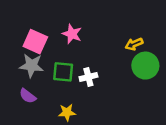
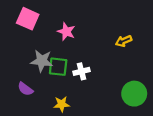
pink square: (35, 42) -> (28, 19), moved
gray star: (31, 66) -> (42, 61), moved
green circle: (145, 66) -> (134, 94), moved

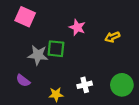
pink star: (66, 32) -> (77, 27), moved
green square: (58, 67) -> (56, 49), moved
white cross: (82, 71) -> (85, 85), moved

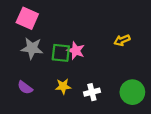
pink star: (77, 27) -> (76, 51), moved
gray star: (38, 55) -> (32, 48), moved
yellow star: (56, 94) -> (63, 86), moved

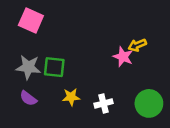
gray star: (32, 48) -> (28, 67), moved
pink star: (76, 51) -> (123, 57), moved
green square: (61, 53) -> (54, 67), moved

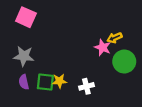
green square: (54, 67) -> (45, 82), moved
purple semicircle: (28, 98) -> (24, 82), turned 40
green circle: (149, 103) -> (124, 62), moved

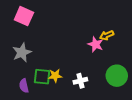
gray star: (24, 56) -> (22, 52), turned -30
green circle: (124, 62) -> (117, 76), moved
purple semicircle: (24, 82) -> (24, 86), moved

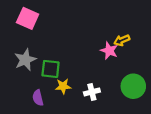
green square: (42, 77) -> (51, 69), moved
purple semicircle: (24, 86) -> (38, 98), moved

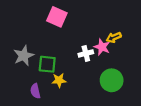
pink square: (28, 18) -> (57, 17), moved
green circle: (133, 86) -> (112, 80), moved
white cross: (92, 92) -> (86, 53), moved

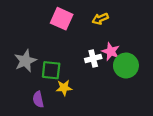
yellow arrow: (114, 37) -> (100, 19), moved
green circle: (112, 80) -> (126, 66), moved

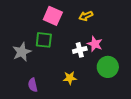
green circle: (126, 66) -> (108, 67), moved
green square: (51, 70) -> (44, 40), moved
yellow star: (64, 88) -> (70, 78), moved

